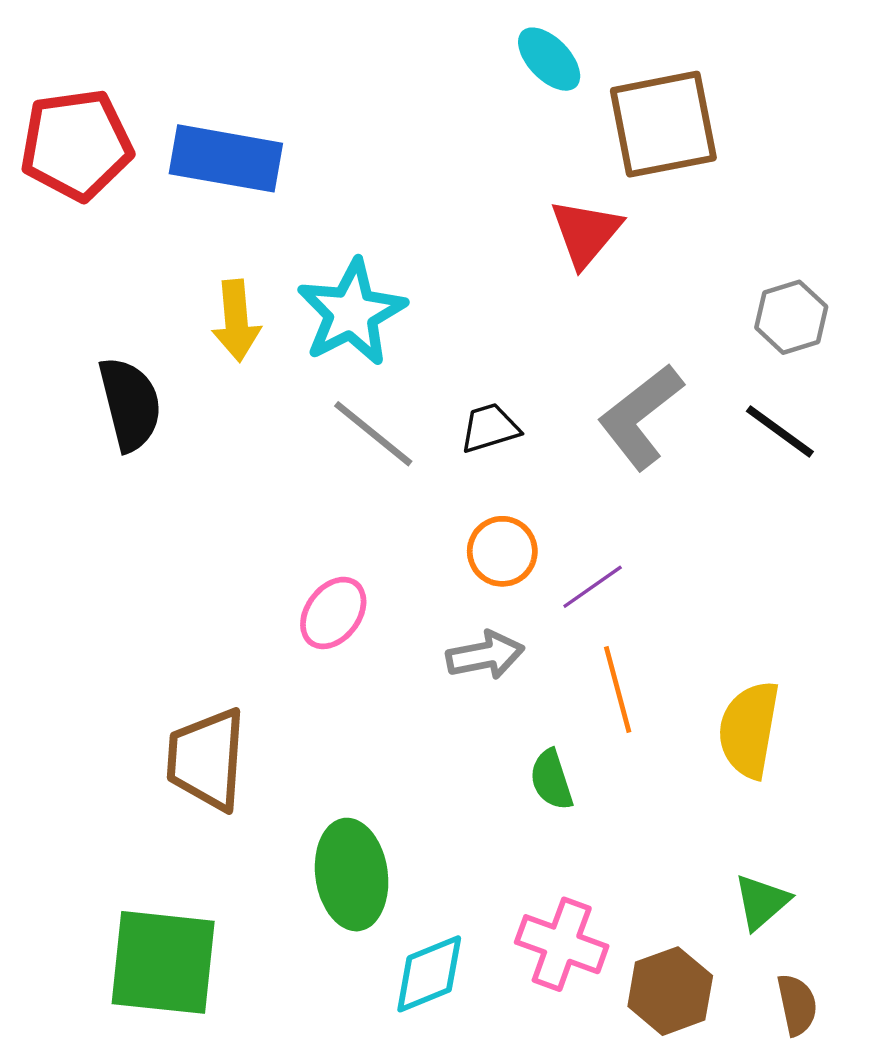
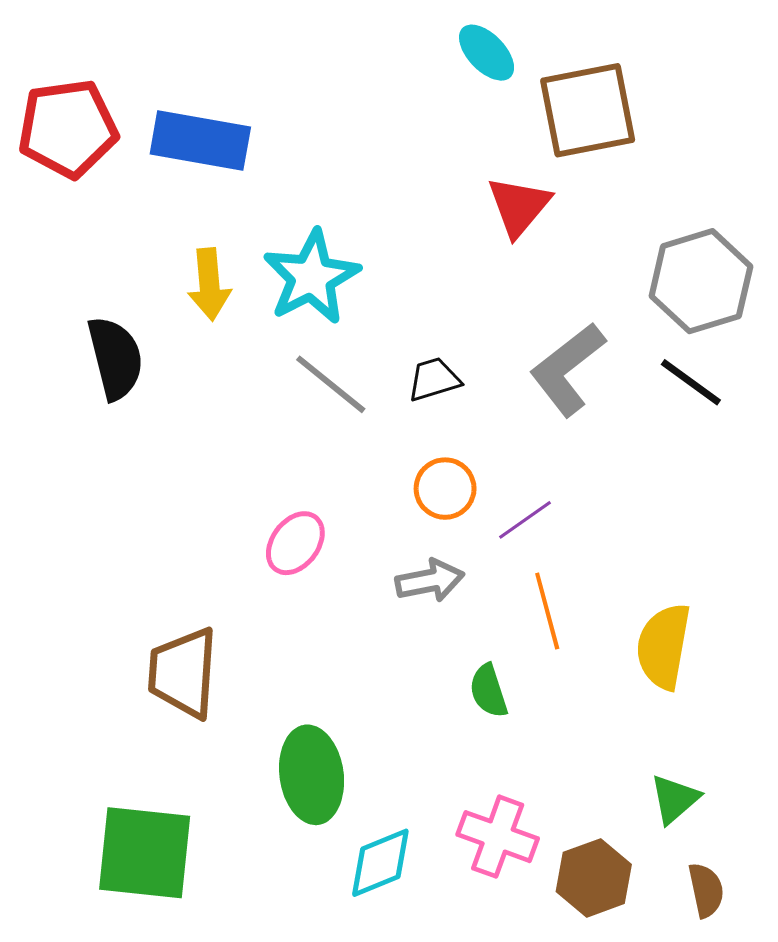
gray hexagon: (791, 317) -> (701, 281), size x1.6

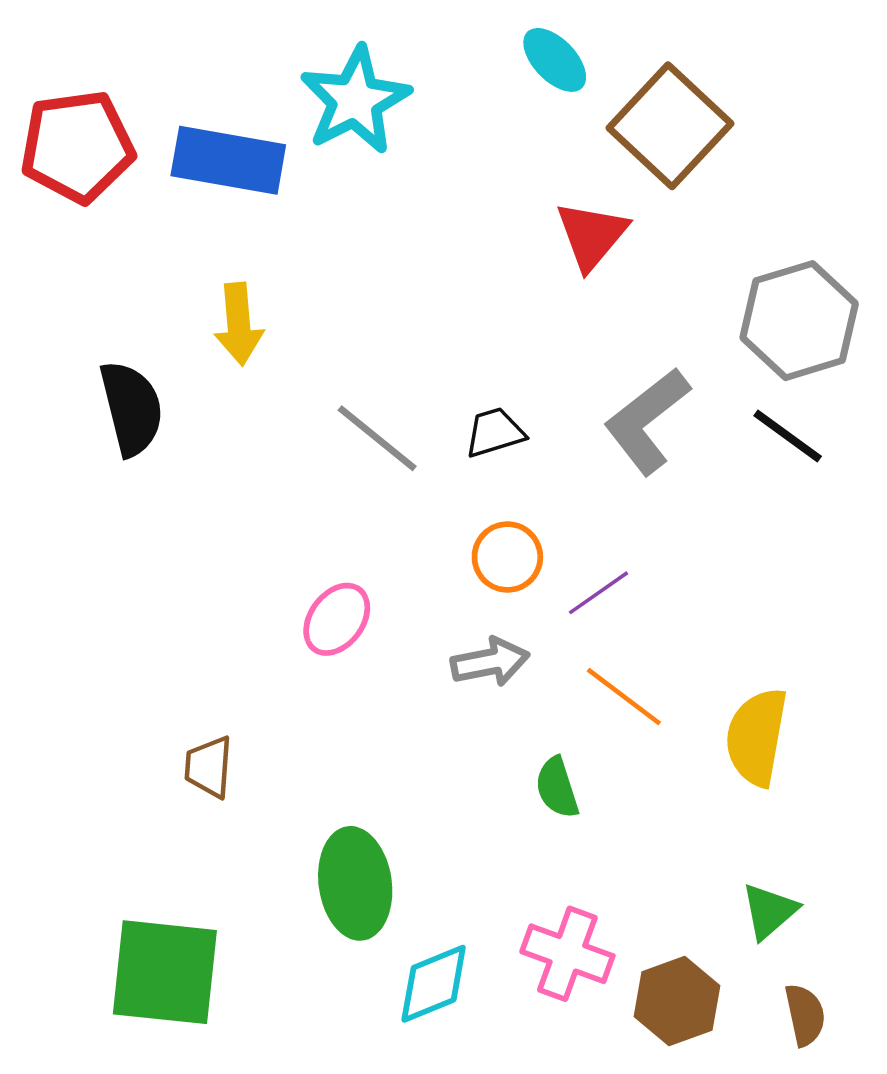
brown square: (588, 110) -> (670, 126), turned -36
cyan star: (312, 277) -> (355, 100), moved
orange line: (547, 611) -> (624, 697), turned -38
brown trapezoid: (183, 673) -> (209, 767), size x0.6

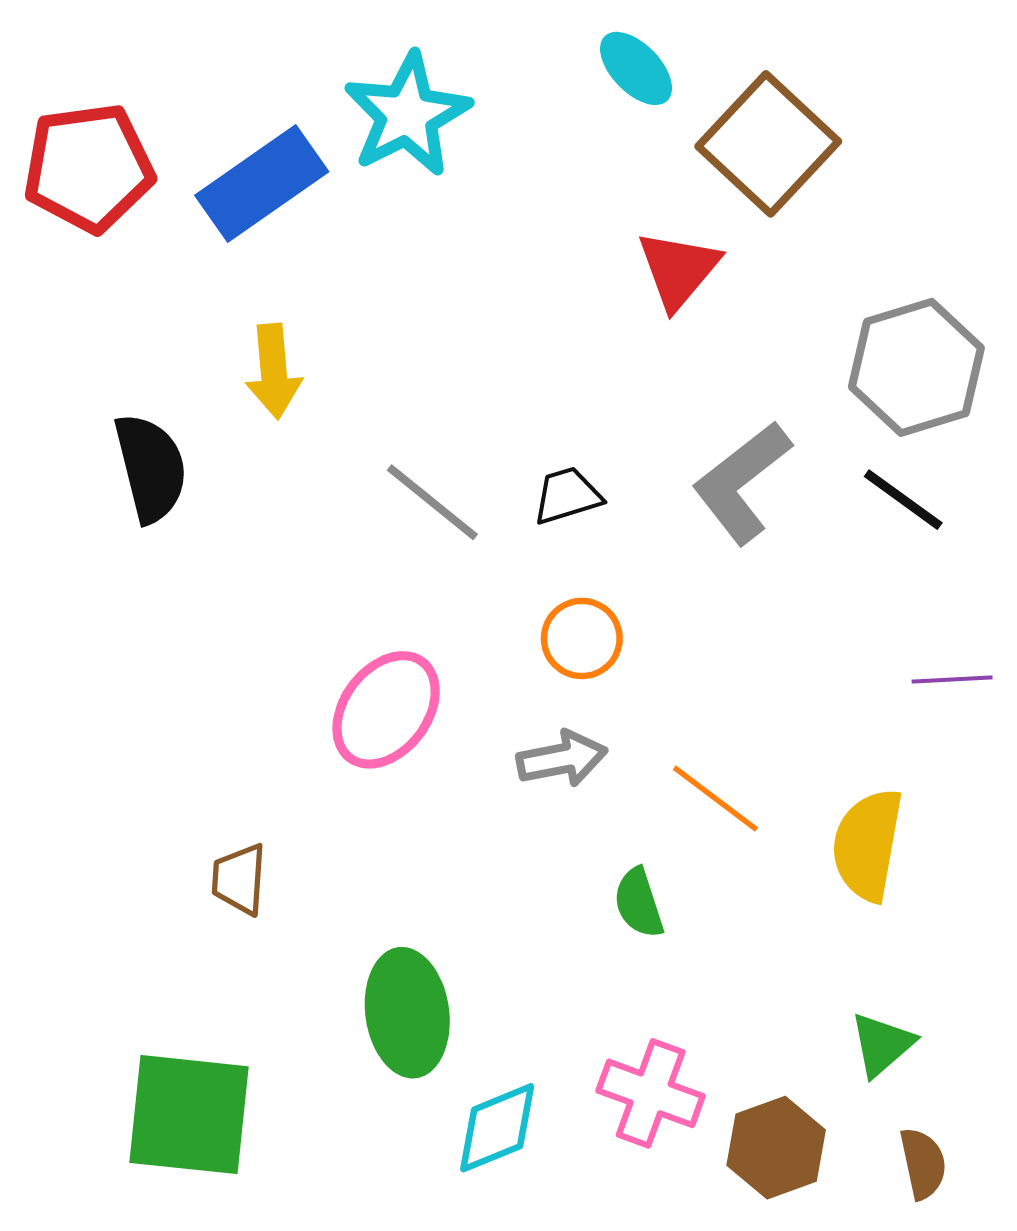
blue rectangle: (228, 160) -> (262, 184), turned -45
purple line: (599, 593) -> (952, 679), moved, turned 32
pink ellipse: (337, 619) -> (386, 710), size x1.4

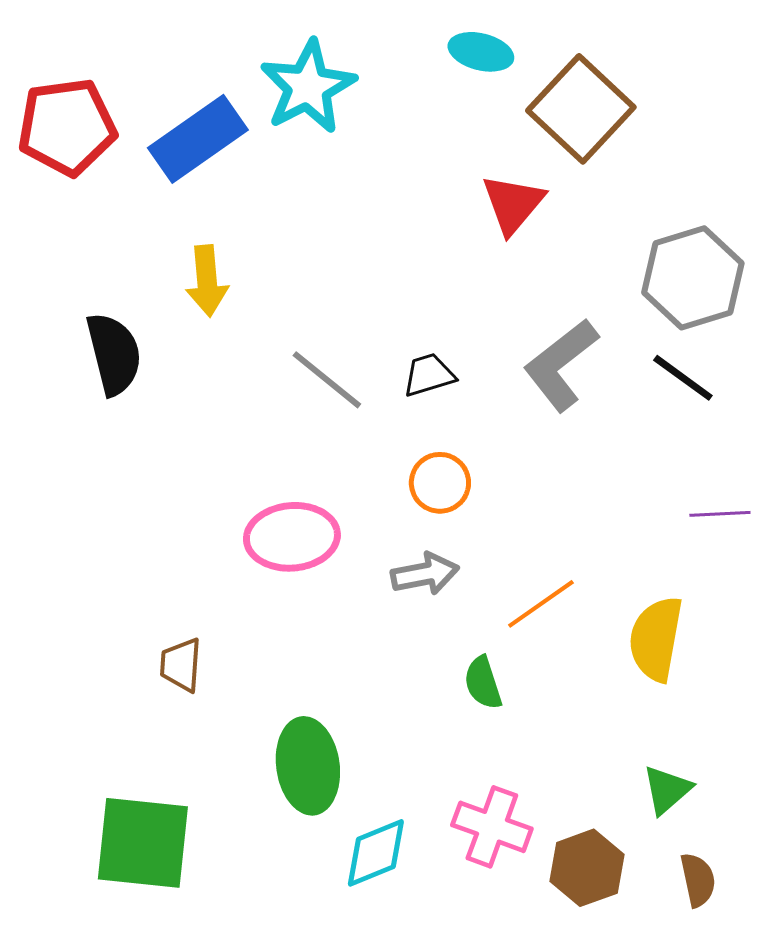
cyan ellipse: (636, 68) -> (481, 52), turned -32
pink ellipse: (386, 710) -> (292, 537), turned 48
orange line: (715, 798) -> (541, 604), turned -72

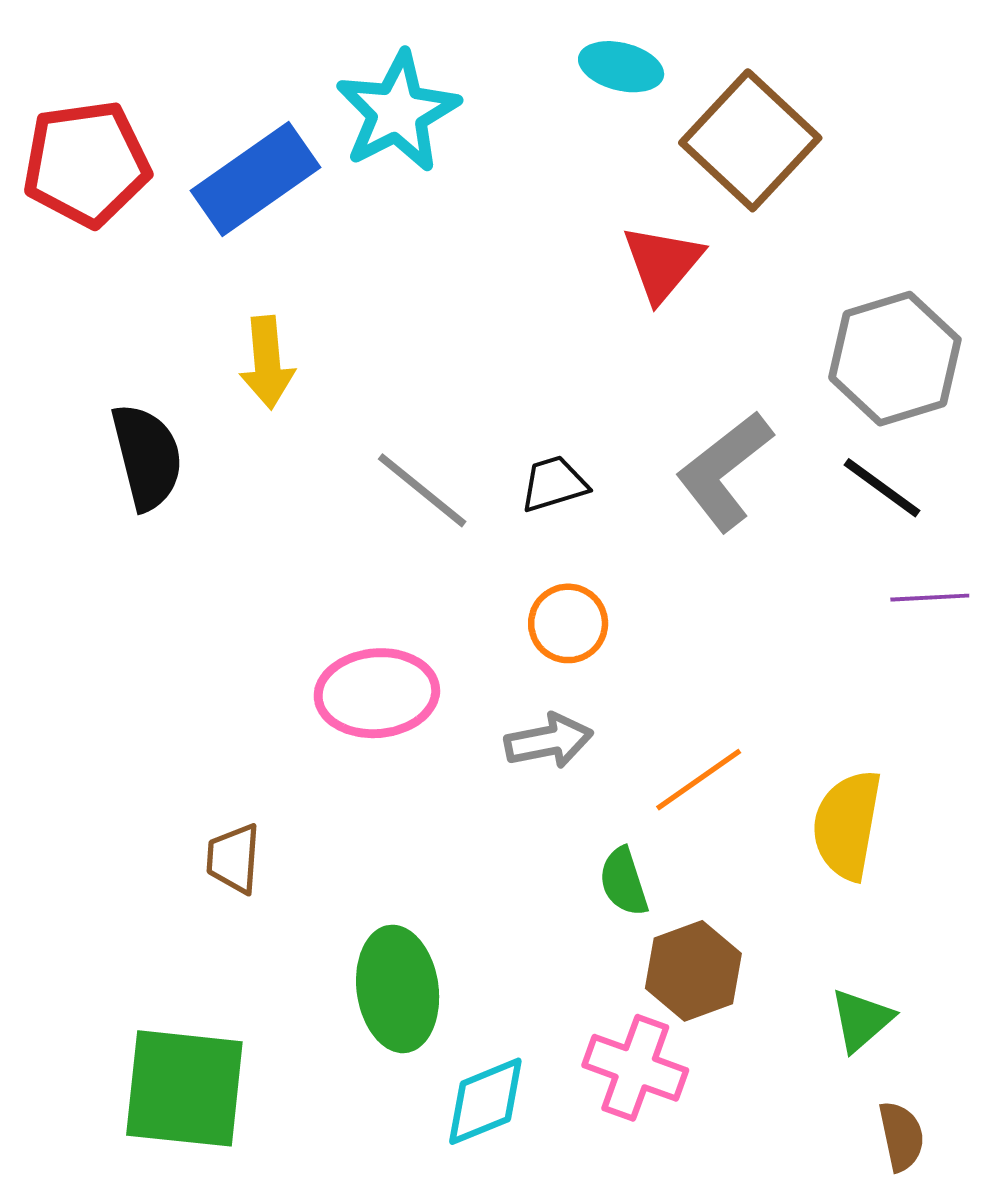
purple line: (720, 514) -> (930, 598), moved
brown hexagon: (587, 868) -> (693, 971), moved

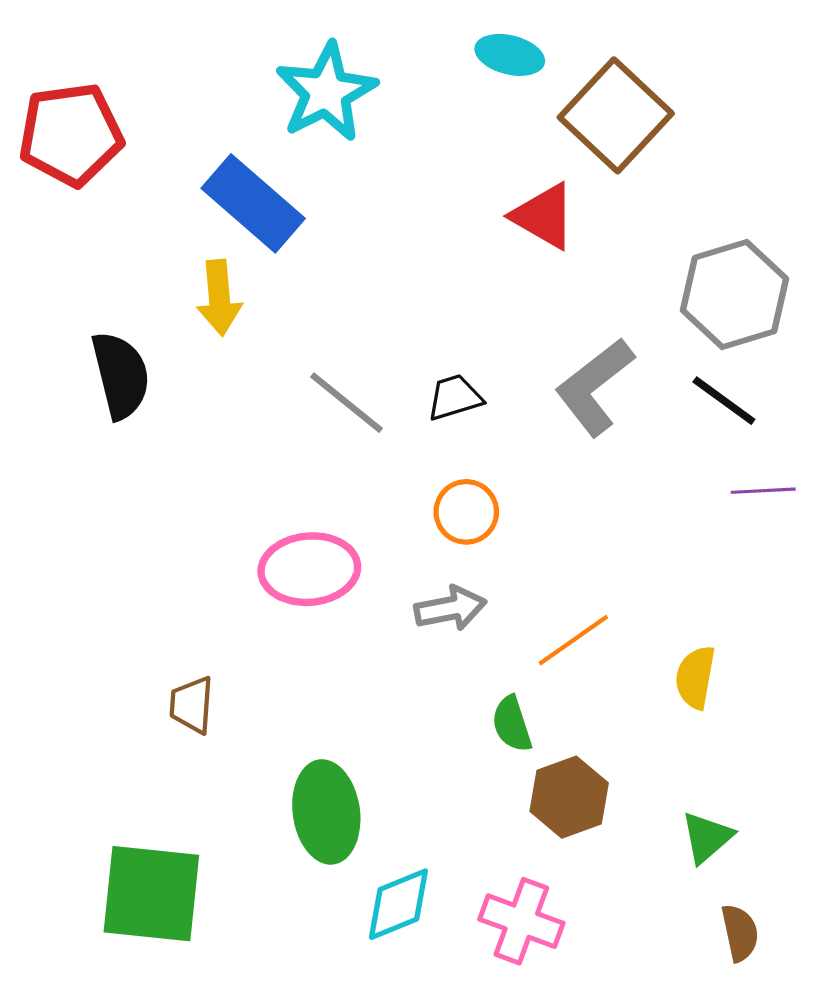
blue rectangle: (255, 179) -> (253, 203), moved, turned 76
red triangle: (662, 263) -> (544, 216), turned -40
yellow semicircle: (847, 825) -> (695, 677), size x0.7
pink cross: (635, 1068) -> (521, 921), moved

